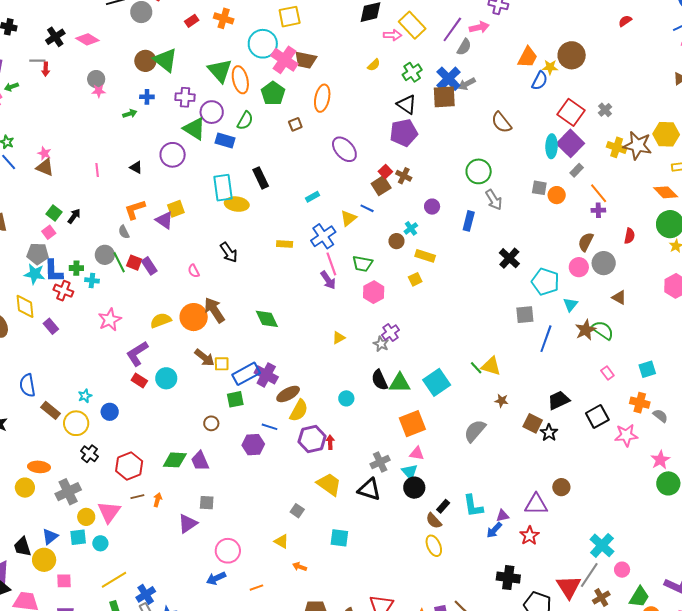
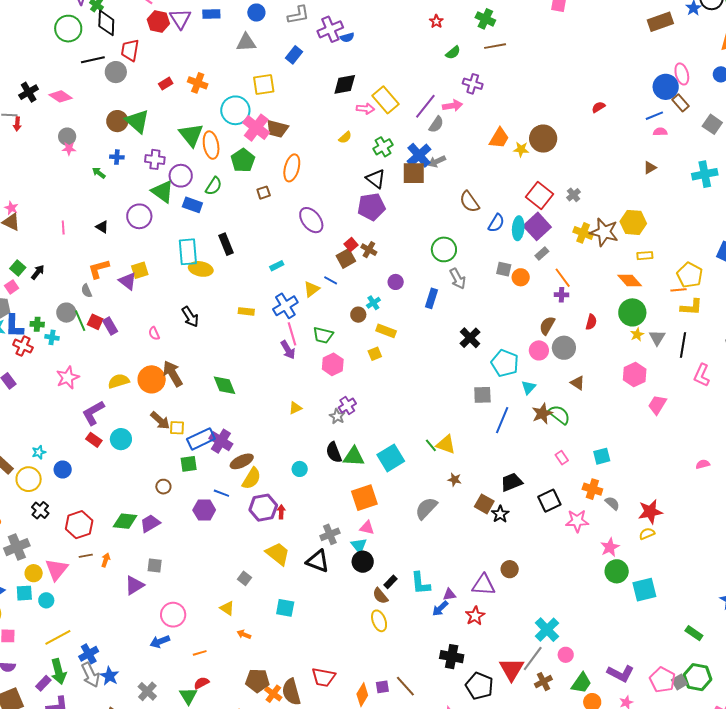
blue semicircle: (540, 81) -> (496, 223), moved
green arrow: (130, 114) -> (99, 173), turned -128
purple trapezoid: (200, 461) -> (150, 523), turned 80

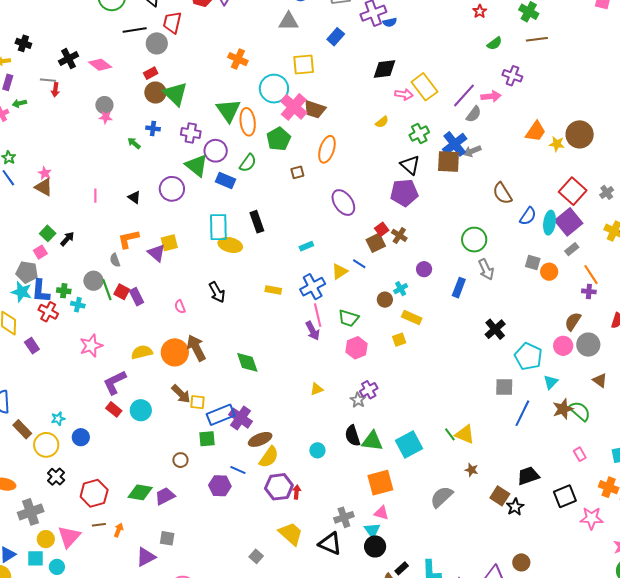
red rectangle: (166, 84) -> (151, 73), moved

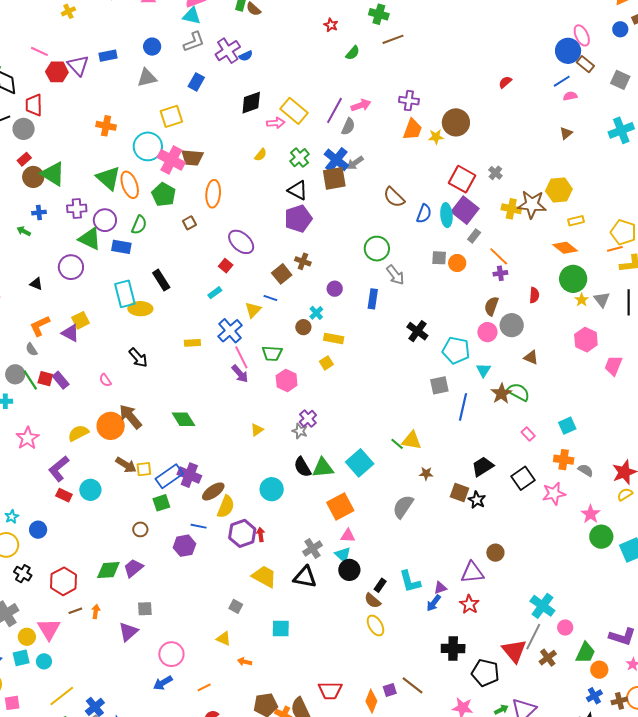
purple cross: (512, 76) -> (409, 101), moved
red square: (382, 229) -> (226, 266), moved
cyan circle: (317, 450) -> (272, 489), size x1.5

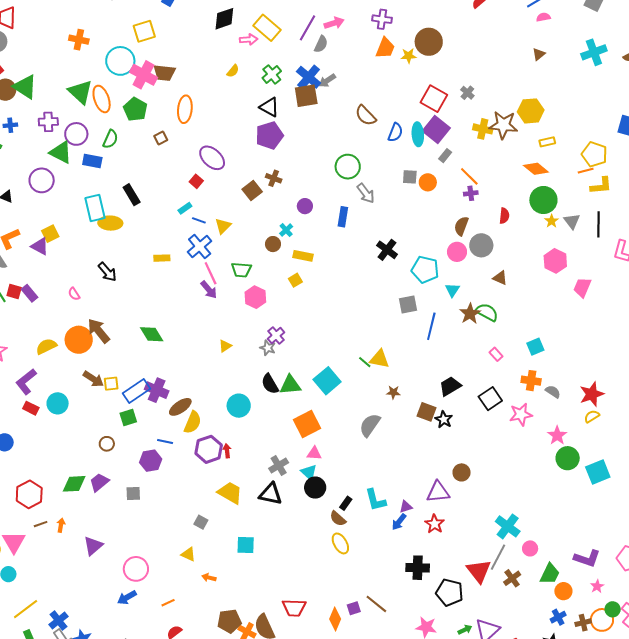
blue line: (270, 298) -> (199, 220), moved
gray square: (145, 609) -> (133, 494), moved

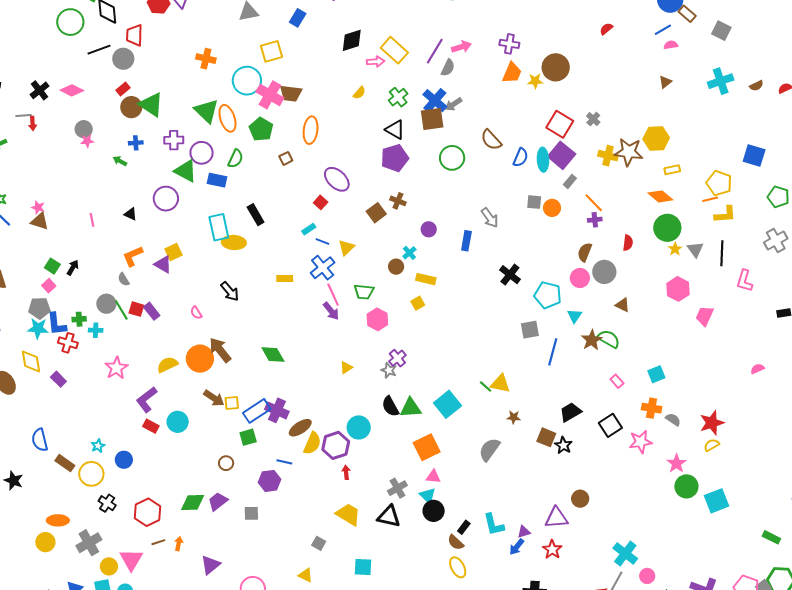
green circle: (348, 167) -> (452, 158), moved
purple hexagon: (209, 449) -> (336, 445), moved

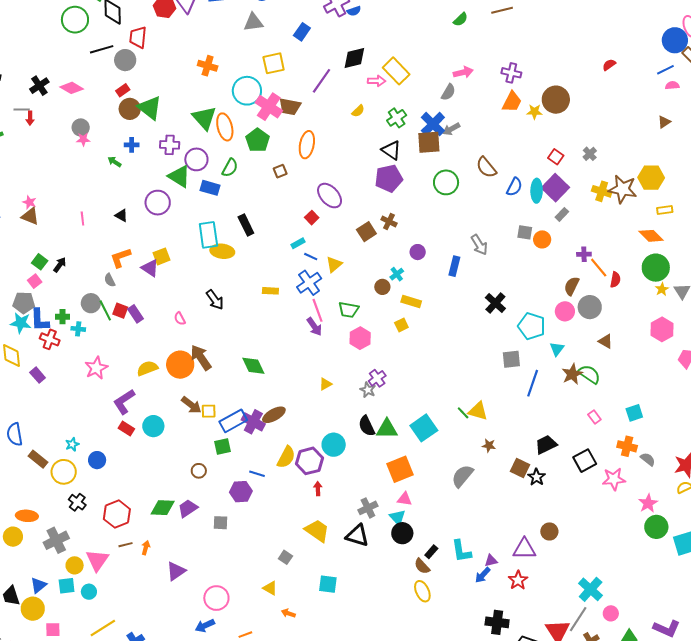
purple line: (435, 51) -> (322, 81), moved
red square: (560, 124) -> (556, 157), size x0.6
orange line: (594, 203) -> (599, 268), moved
brown ellipse: (300, 428) -> (274, 415), moved

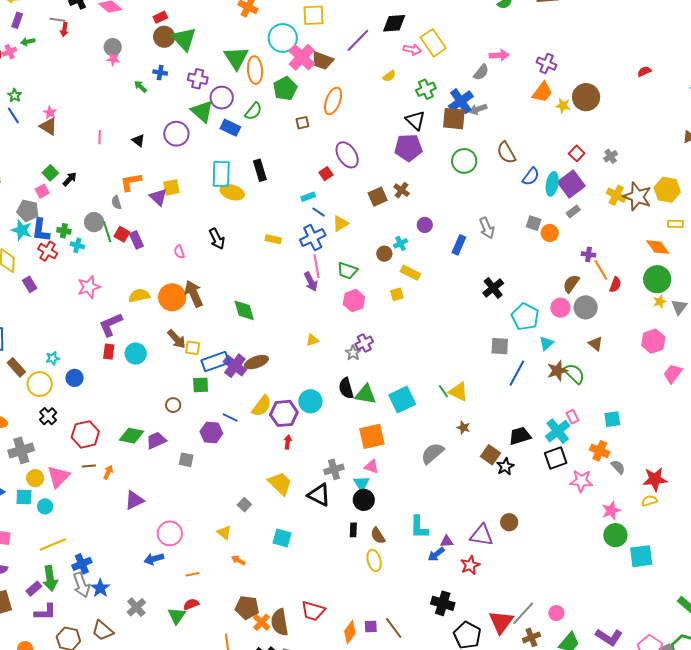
red rectangle: (126, 428) -> (109, 352), turned 56
black rectangle: (431, 552) -> (353, 530), moved, turned -48
cyan cross: (591, 589) -> (558, 431), moved

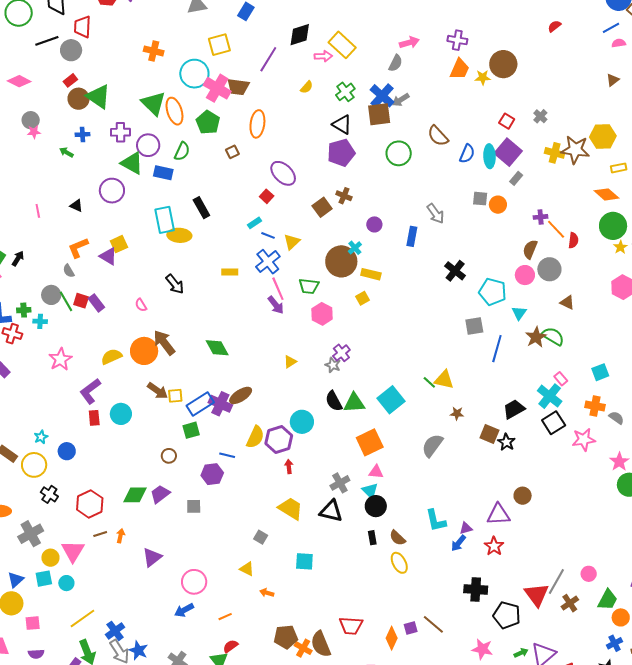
brown circle: (384, 254) -> (341, 261), size x2.0

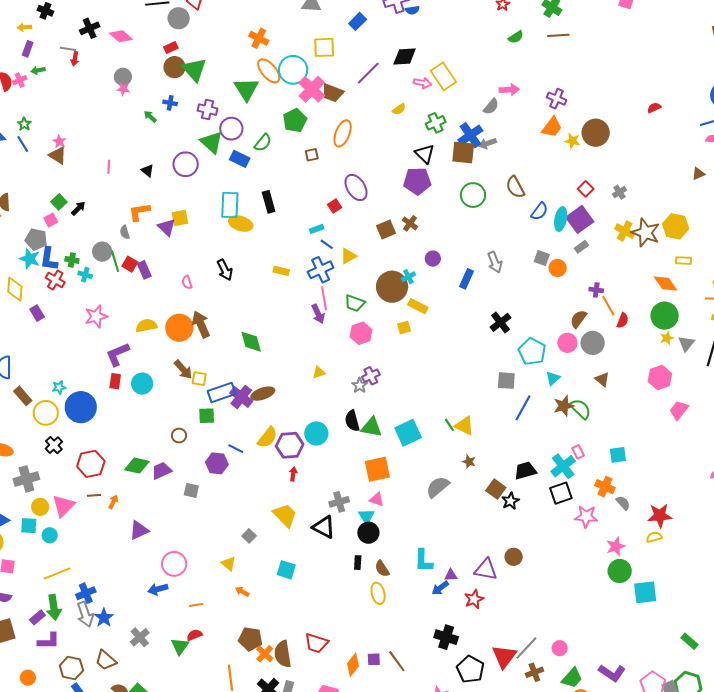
orange ellipse: (174, 111) -> (269, 71), moved, turned -36
blue circle: (67, 451) -> (81, 407), size x1.8

